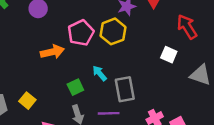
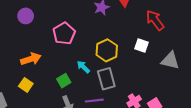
yellow hexagon: (113, 31) -> (107, 50), moved
orange arrow: (52, 52) -> (31, 59), moved
yellow square: (27, 101) -> (26, 85), moved

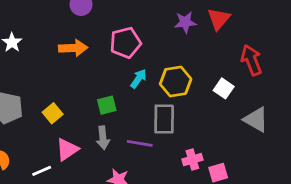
orange arrow: (31, 59) -> (73, 48), moved
cyan arrow: (83, 67) -> (139, 79), moved, turned 64
yellow square: (26, 85) -> (53, 113), moved

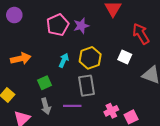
purple star: (185, 22) -> (81, 26), moved
pink pentagon: (125, 43) -> (58, 25), moved
orange arrow: (73, 48) -> (21, 59), moved

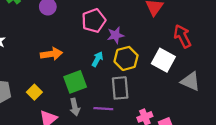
purple star: (81, 26) -> (115, 35), moved
white square: (125, 57) -> (163, 60), size x1.5
green square: (45, 83) -> (75, 82), size x1.5

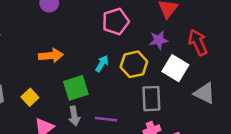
pink pentagon: (94, 21) -> (116, 21), moved
purple star: (115, 35) -> (159, 40), moved
gray rectangle: (120, 88) -> (151, 99), moved

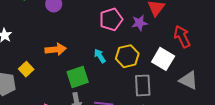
purple star: (159, 40) -> (139, 23), moved
cyan arrow: (102, 64) -> (100, 56), turned -64
yellow square: (30, 97) -> (26, 69), moved

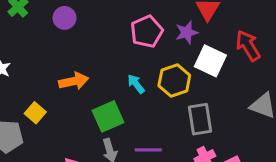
white square: (163, 59) -> (210, 61), moved

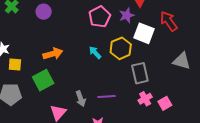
yellow square: (35, 113) -> (15, 65), moved, turned -32
green square: (108, 116) -> (43, 80), moved

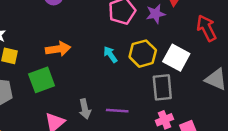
white square: (144, 33) -> (176, 58), moved

